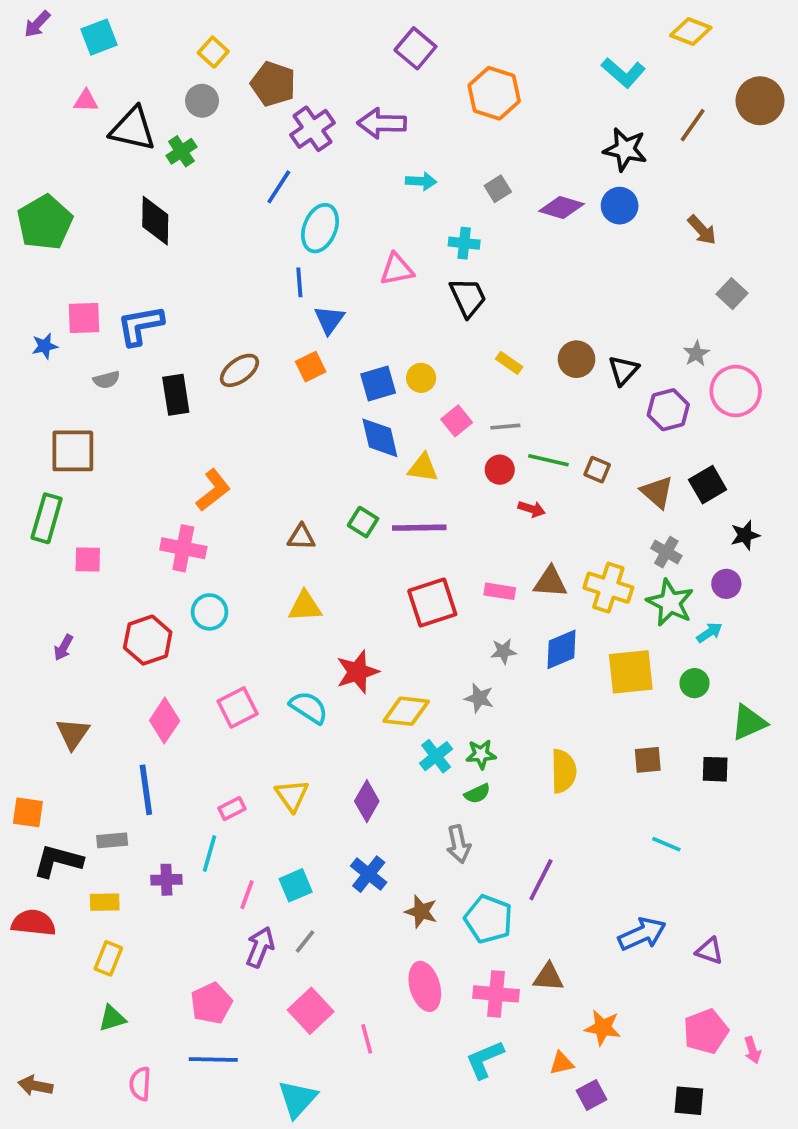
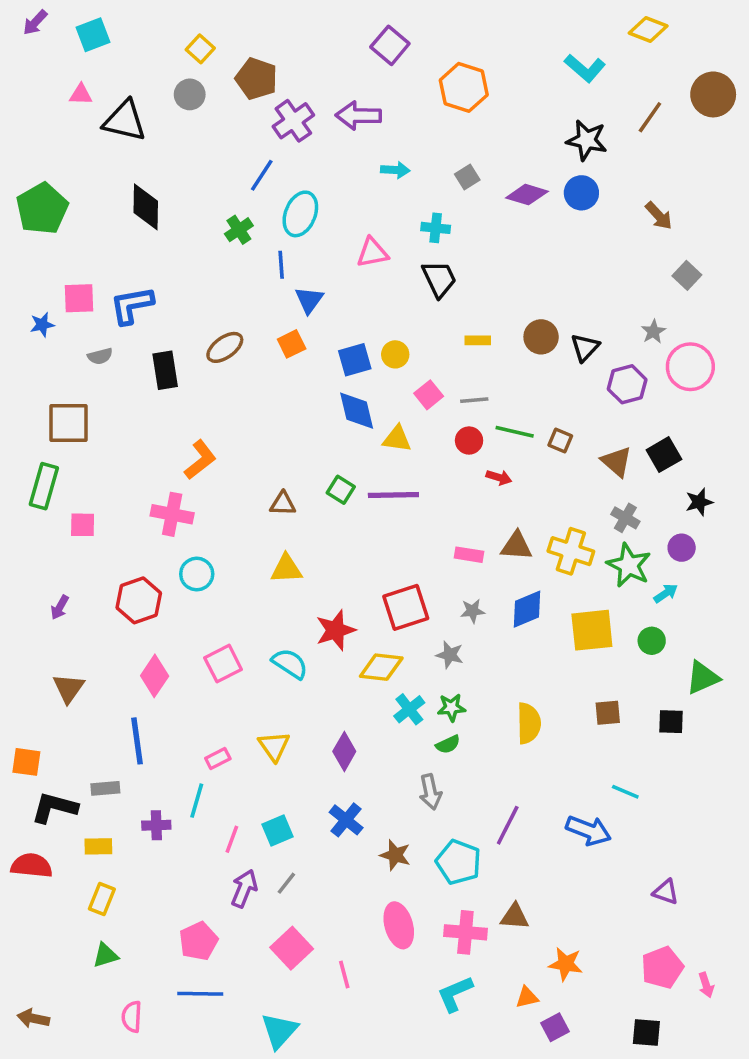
green cross: (181, 151) -> (239, 230), moved
yellow rectangle: (509, 363) -> (478, 340), turned -35
red square: (432, 603) -> (406, 607), moved
blue arrow: (642, 934) -> (588, 830), moved, turned 45

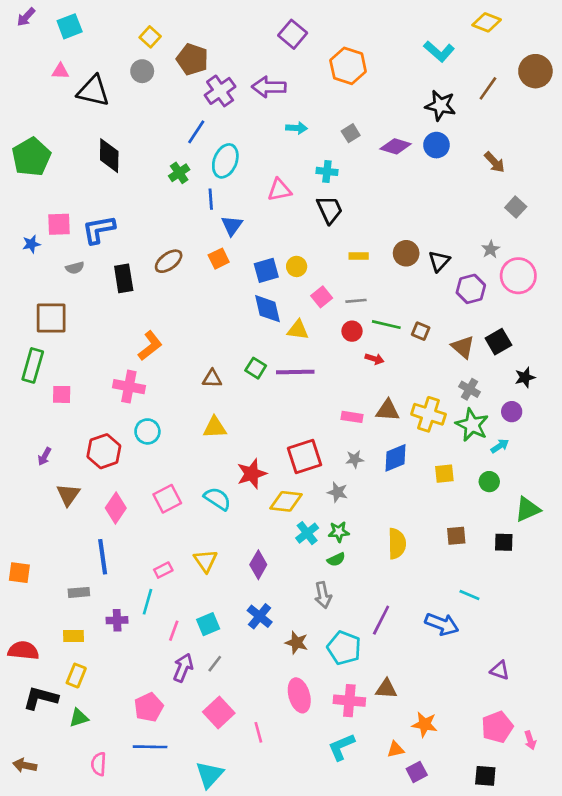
yellow square: (592, 630) -> (444, 474), size x0.6
brown triangle: (69, 688) -> (68, 495), moved
black L-shape: (54, 808) -> (41, 698), moved

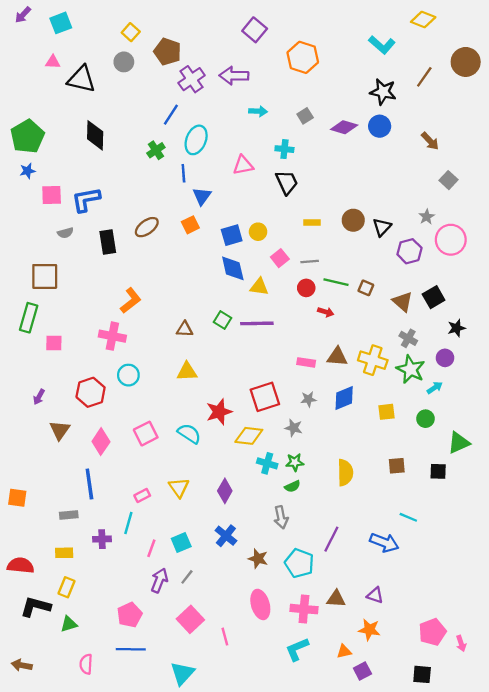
blue star: (31, 244) -> (27, 171), moved
cyan cross: (307, 533) -> (267, 463), turned -36
purple triangle: (500, 670) -> (375, 595), moved

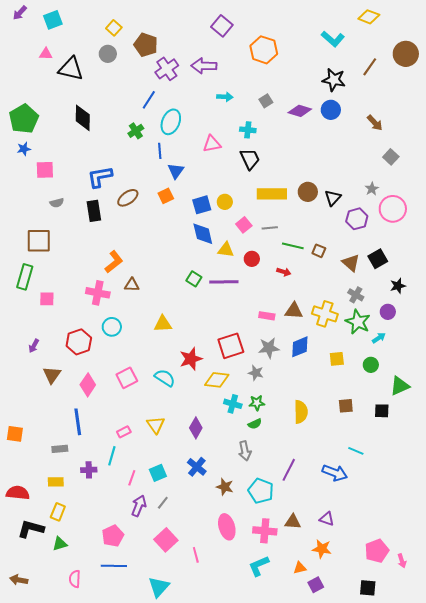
blue L-shape: (86, 200) -> (100, 177), moved
yellow rectangle: (312, 223) -> (272, 194), size x2.0
red circle: (306, 288) -> (252, 259), moved
brown triangle: (185, 329) -> (132, 285), moved
gray star: (309, 399) -> (269, 348), size x1.5

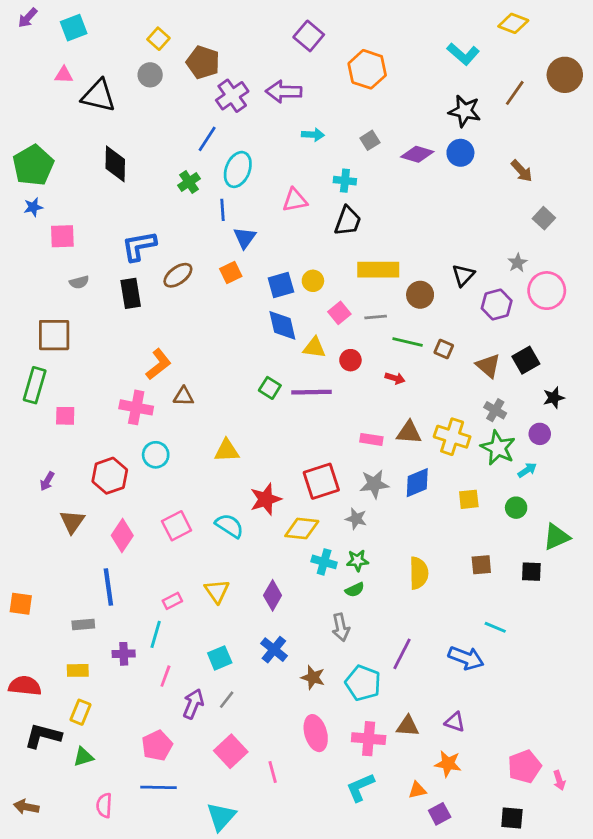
black trapezoid: (250, 159) -> (348, 221), turned 45
brown circle: (308, 192) -> (420, 295), moved
pink line: (132, 478) -> (165, 676), moved

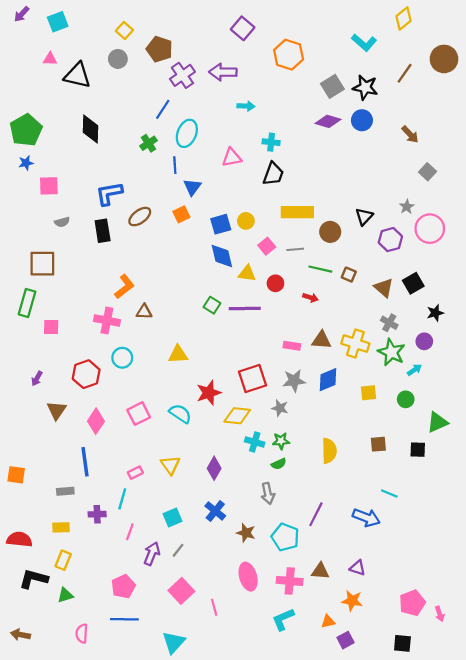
yellow diamond: (513, 23) -> (404, 18), turned -60
gray square: (370, 140) -> (332, 86), moved, size x1.5

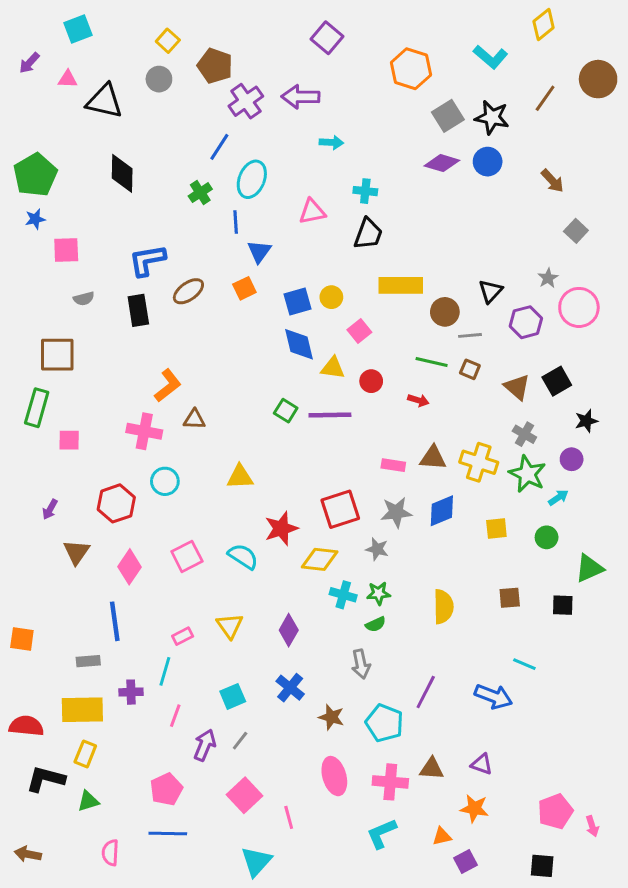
purple arrow: (22, 14) -> (29, 63), moved
orange hexagon: (289, 55) -> (411, 69), moved
gray line: (295, 249) -> (470, 335), moved
yellow rectangle: (61, 527) -> (82, 710), size x1.8
cyan triangle: (174, 642) -> (256, 862), moved

